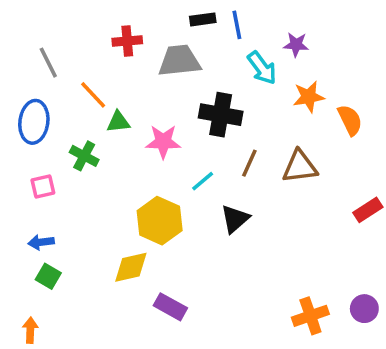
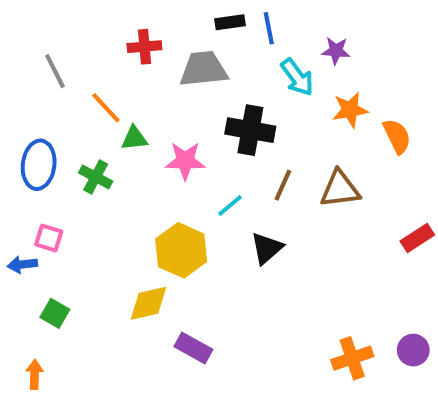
blue ellipse: (34, 122) -> (39, 165), moved
pink square: (43, 186) -> (49, 238), moved, turned 30
blue arrow: (41, 242) -> (22, 265), moved

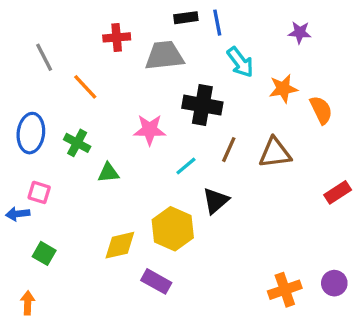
purple star: (336, 51) -> (300, 32), moved
green triangle: (134, 138) -> (108, 173), moved
yellow hexagon: (181, 250) -> (173, 229), moved

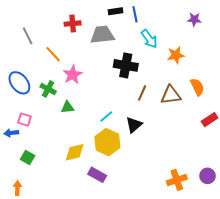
purple star: (300, 32) -> (194, 19), moved
orange semicircle: (321, 110) -> (197, 87), moved
pink star: (150, 130) -> (73, 75), moved, turned -30
blue ellipse: (31, 133) -> (19, 83), turned -45
cyan line: (186, 166) -> (106, 117), moved

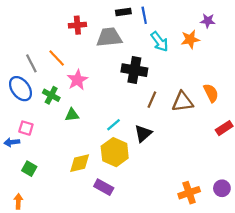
gray line: (28, 36) -> (31, 63), moved
orange star: (176, 55) -> (190, 39), moved

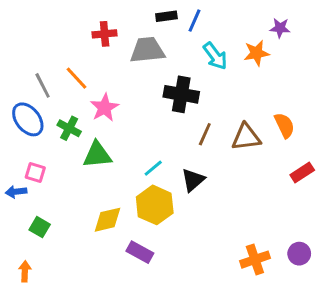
blue line: (144, 15) -> (194, 21), turned 35
green triangle: (72, 115) -> (97, 155), size x1.5

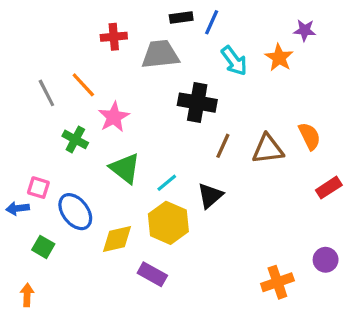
orange star: (256, 53) -> (279, 58), turned -30
blue ellipse: (28, 119) -> (75, 212), moved
green triangle: (97, 155) -> (125, 168), moved, turned 44
purple circle: (299, 254) -> (326, 260), moved

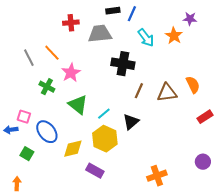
orange cross: (277, 282) -> (157, 176), moved

